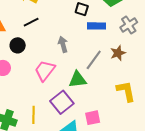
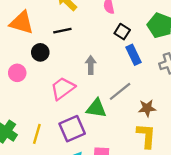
blue rectangle: (96, 26) -> (133, 55), turned 48
brown star: (118, 53) -> (147, 108), moved

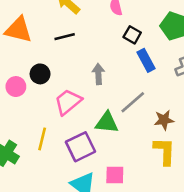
black circle: (40, 52) -> (40, 74), moved
yellow line: (37, 134) -> (42, 139), moved

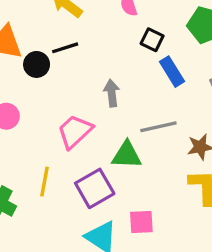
black circle: (40, 74) -> (37, 64), moved
gray line: (133, 102) -> (158, 127), turned 32

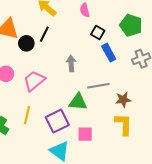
black line: (65, 48) -> (44, 34), turned -49
pink trapezoid: (75, 131) -> (34, 81), moved
pink square: (141, 222) -> (85, 134), moved

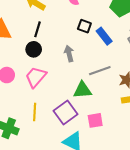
black square: (98, 32) -> (84, 26), moved
black circle: (26, 43) -> (34, 49), moved

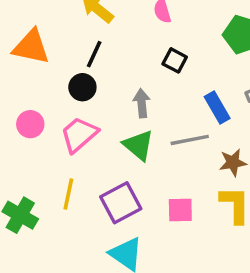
blue rectangle: (104, 36) -> (217, 108), moved
green triangle: (82, 90) -> (139, 145), moved, turned 36
pink square: (95, 120) -> (180, 210), moved

